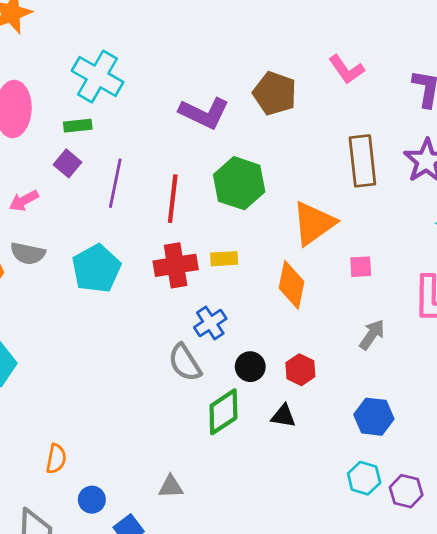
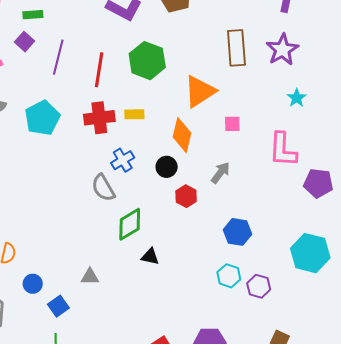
gray arrow: (372, 335) -> (220, 173), moved
black circle: (250, 367) -> (167, 167), moved
black triangle: (283, 416) -> (150, 257), moved

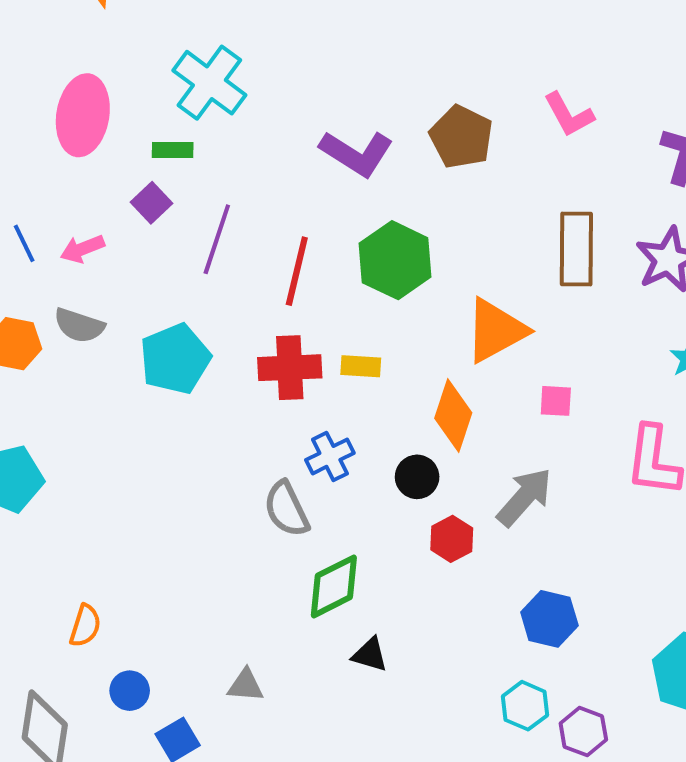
gray arrow: (220, 173) -> (524, 497), size x1.4

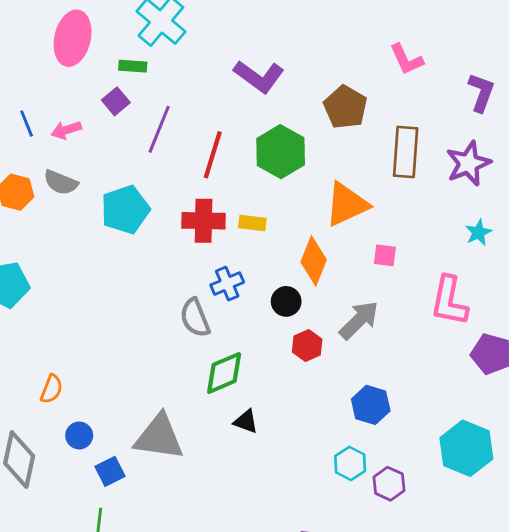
brown pentagon: (461, 137) -> (345, 107), moved
gray triangle: (246, 685) -> (159, 437), size x2.0

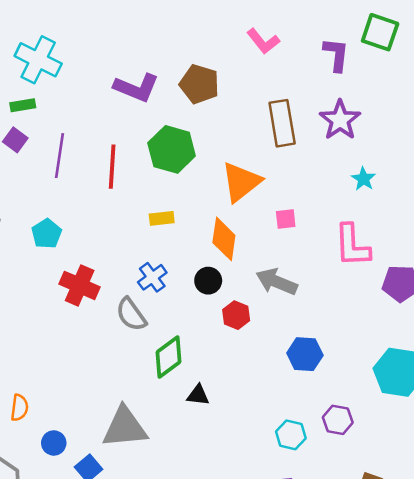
brown pentagon: (345, 107) -> (199, 84), moved
cyan pentagon: (125, 210) -> (46, 234), size x0.7
red cross: (204, 221) -> (80, 285), moved, turned 36
gray arrow: (359, 320) -> (277, 282), turned -99
cyan hexagon: (350, 463) -> (291, 435), moved

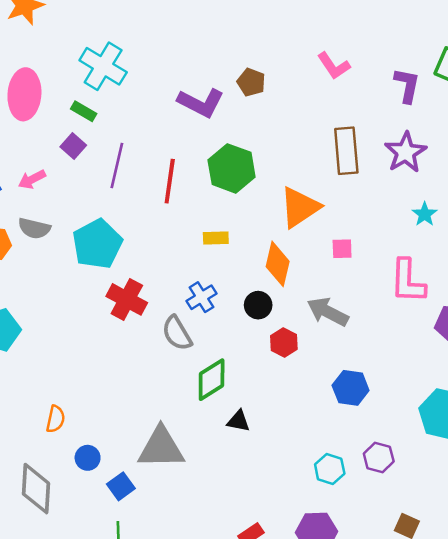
brown pentagon: (199, 84) -> (251, 82), moved, size x0.7
green rectangle: (23, 105) -> (84, 111), turned 35
cyan pentagon: (46, 234) -> (97, 244), size x1.6

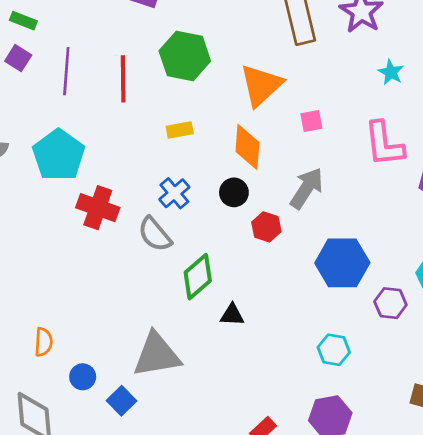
gray arrow: (328, 312) -> (307, 188), turned 105
blue hexagon: (351, 388) -> (342, 263), size x1.4
purple hexagon: (379, 458) -> (390, 303), moved

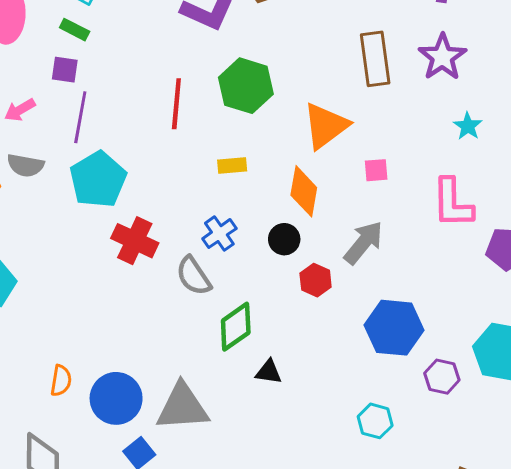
purple square: (18, 58) -> (65, 70), turned -30
purple line: (66, 71) -> (80, 117), moved
blue circle: (83, 377) -> (116, 398), moved, size x1.8

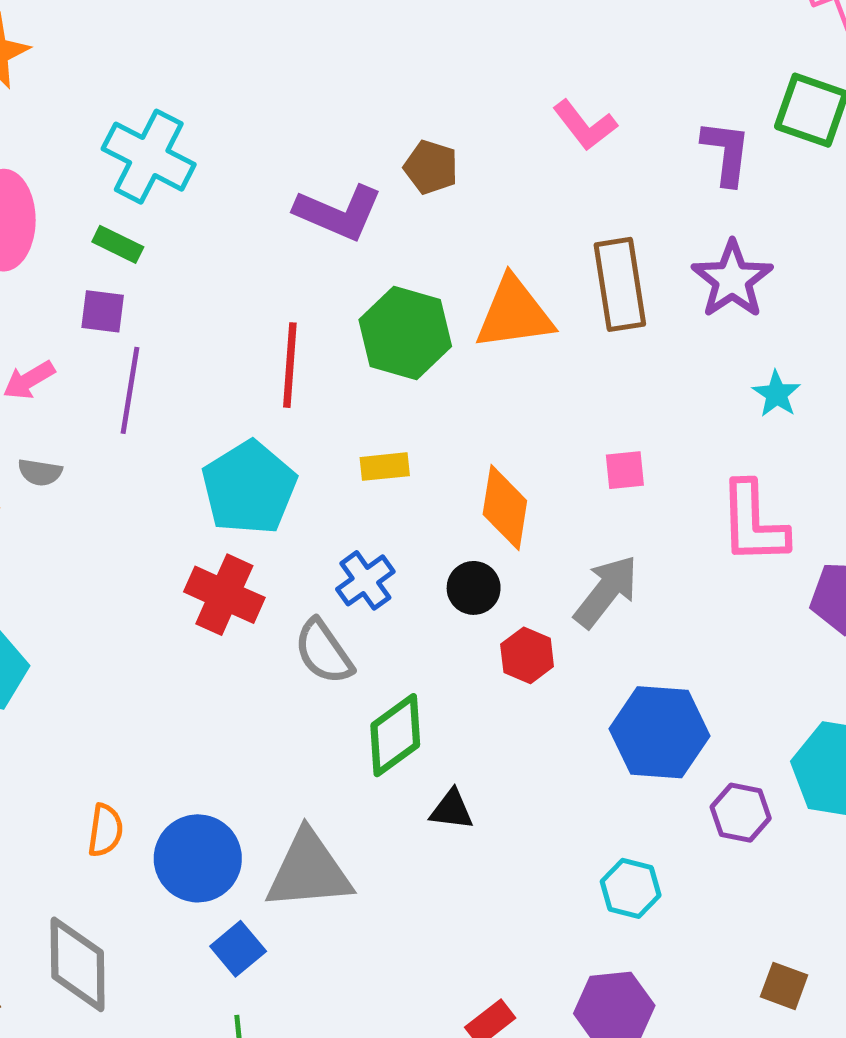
orange triangle: (326, 126) -> (514, 313), moved, turned 30
gray semicircle: (25, 165) -> (40, 472), size x0.7
cyan pentagon: (98, 179) -> (249, 488), moved

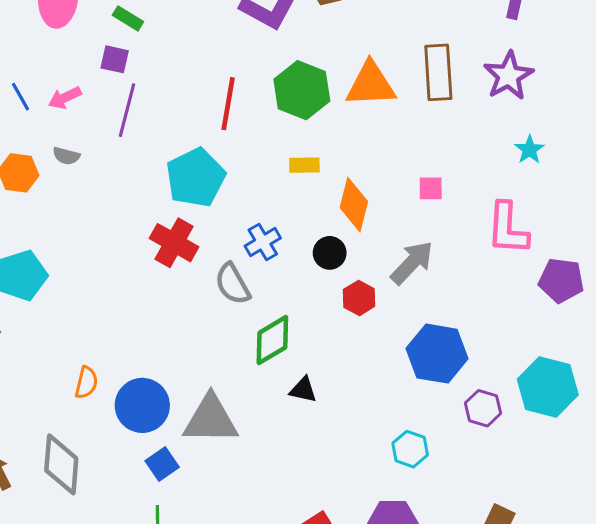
yellow rectangle: (385, 467) -> (304, 165), moved

